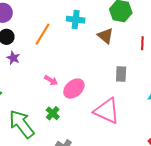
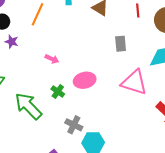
pink ellipse: (74, 89) -> (85, 80), moved, turned 35
pink triangle: (107, 111) -> (134, 82), moved

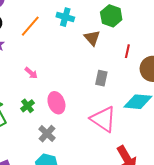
pink ellipse: (85, 80) -> (56, 103), turned 65
gray cross: (74, 125) -> (47, 134), moved

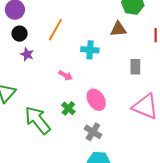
cyan cross: (65, 17) -> (90, 50), moved
brown triangle: (92, 38) -> (118, 29), turned -42

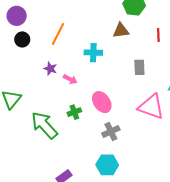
purple star: (27, 54) -> (50, 69), moved
green cross: (68, 108) -> (74, 112), turned 32
gray cross: (93, 132) -> (111, 132), moved, turned 36

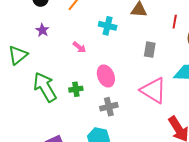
purple star: (50, 69) -> (42, 30), moved
green cross: (74, 112) -> (76, 89), moved

